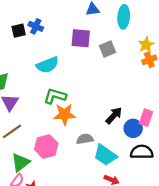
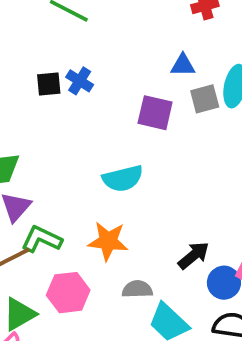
gray square: (108, 49) -> (205, 99), moved
cyan semicircle: (47, 65) -> (123, 179), moved
green L-shape: (55, 96) -> (42, 239), moved

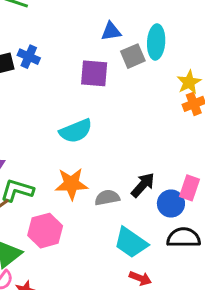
gray semicircle: (137, 289) -> (107, 198), moved

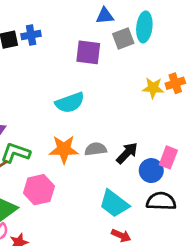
blue cross: (29, 57) -> (31, 35), turned -36
yellow star: (189, 82) -> (153, 88), moved, turned 30
gray semicircle: (107, 198) -> (96, 149), moved

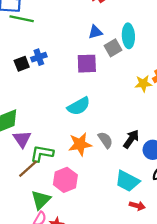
gray semicircle: (96, 149) -> (105, 140), turned 72

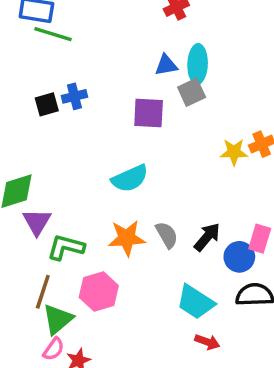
cyan ellipse: (128, 36) -> (198, 64), moved
brown line: (28, 169) -> (43, 292), moved, turned -35

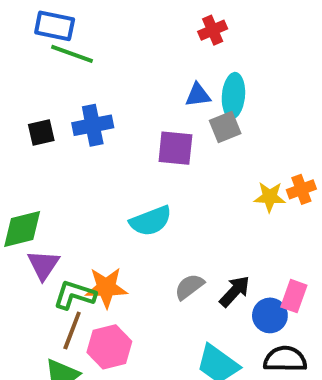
blue cross: (74, 96) -> (93, 125), size x1.4
black square: (47, 104) -> (41, 132), moved
gray semicircle: (167, 235) -> (189, 287), turned -100
orange star: (127, 238) -> (106, 287), moved
brown line: (43, 292) -> (72, 330), moved

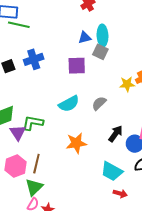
gray square: (225, 127) -> (100, 52), turned -35
orange star: (106, 287) -> (76, 143), moved
gray semicircle: (189, 287) -> (99, 103), moved
green L-shape: (75, 295) -> (33, 123), moved
pink hexagon: (109, 347) -> (16, 166), moved

